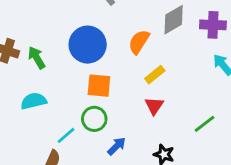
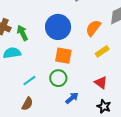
cyan semicircle: (34, 101) -> (12, 53), moved
red triangle: (154, 106) -> (101, 83), moved, turned -32
cyan line: (66, 135) -> (29, 81), moved

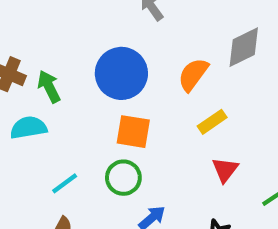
red triangle: (101, 83) -> (225, 170), moved, turned 32

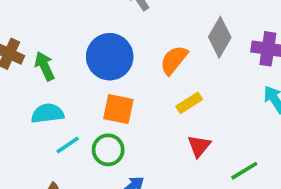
gray diamond: (244, 47) -> (220, 37), turned -36
cyan semicircle: (28, 128) -> (47, 113), moved
cyan line: (65, 183) -> (68, 145), moved

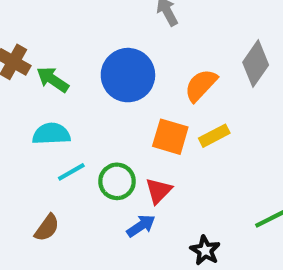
green arrow: (45, 66) -> (53, 80), turned -36
orange square: (118, 109) -> (170, 137), moved
red triangle: (199, 146) -> (159, 191), moved

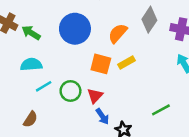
blue arrow: (141, 226) -> (102, 116), moved, turned 91

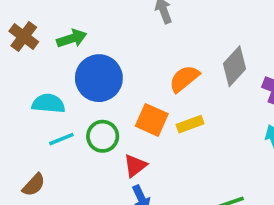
blue circle: (75, 29) -> (99, 78), moved
green arrow: (31, 33) -> (72, 39), moved, turned 120
green circle: (70, 91) -> (103, 136), moved

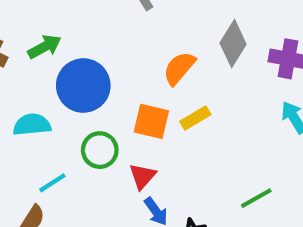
cyan line: (61, 139) -> (52, 183), moved

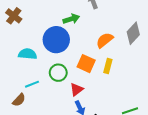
green arrow: (44, 47) -> (71, 19), moved
yellow rectangle: (195, 118) -> (108, 66), turned -56

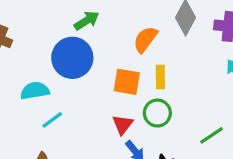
green circle: (58, 73) -> (157, 113), moved
cyan line: (32, 84) -> (52, 120), moved

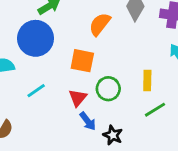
yellow rectangle: (160, 77) -> (147, 80), moved
cyan line: (52, 120) -> (36, 91), moved

